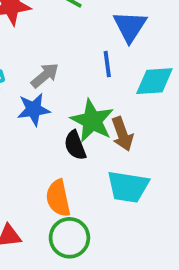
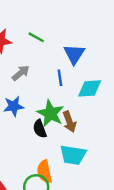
gray arrow: (45, 75) -> (21, 73), moved
orange semicircle: (58, 198) -> (44, 172), moved

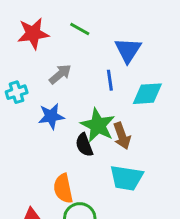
orange semicircle: (44, 172) -> (63, 188), moved

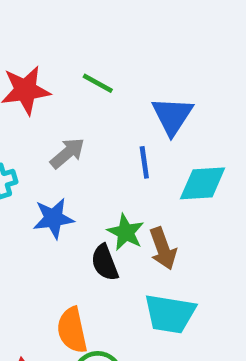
green star: (98, 125) -> (126, 232), size x0.7

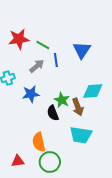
green line: (98, 83) -> (43, 45), moved
blue line: (144, 162) -> (56, 60), moved
cyan diamond: (203, 183) -> (93, 91), moved

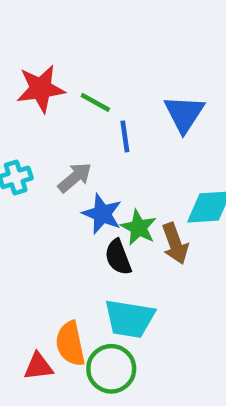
gray arrow: (37, 66) -> (75, 177), moved
blue star: (31, 94) -> (102, 214), moved, turned 30
cyan trapezoid: (81, 135) -> (129, 319), moved
orange semicircle: (39, 142) -> (70, 344), moved

